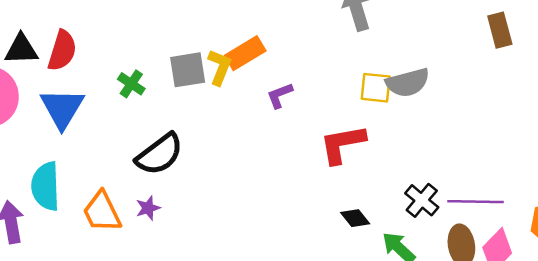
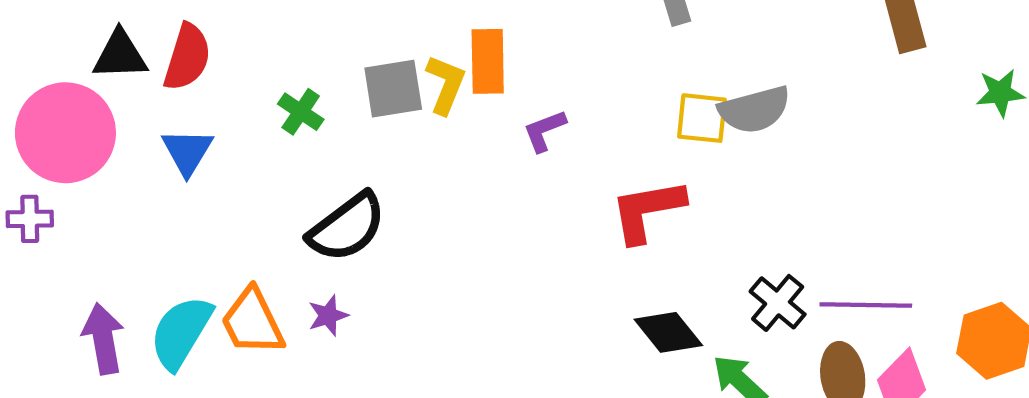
orange rectangle: (245, 53) -> (488, 61), turned -60
blue triangle: (62, 108) -> (187, 152), size x0.7
cyan semicircle: (46, 186) -> (181, 332), moved, turned 33
black diamond: (355, 218) -> (668, 332), size x1.4

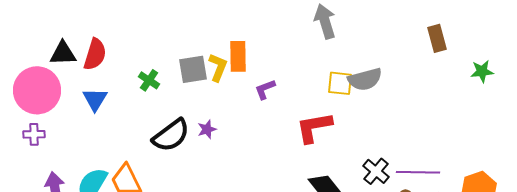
purple cross: (30, 219) -> (34, 134), moved
purple star: (328, 316) -> (207, 129), moved

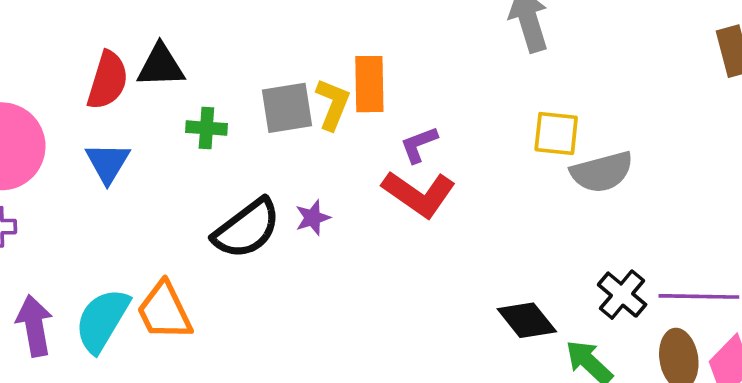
black triangle: (63, 53) -> (161, 66), moved
gray semicircle: (365, 79) -> (602, 172), moved
green cross: (149, 80) -> (206, 128), turned -30
red L-shape: (314, 127) -> (419, 194), moved, turned -135

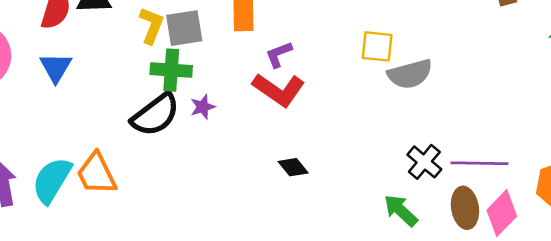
yellow L-shape: (333, 104) -> (151, 25), moved
green cross: (206, 128) -> (171, 70), moved, size x1.4
black diamond: (527, 320) -> (293, 167), moved, size x0.7

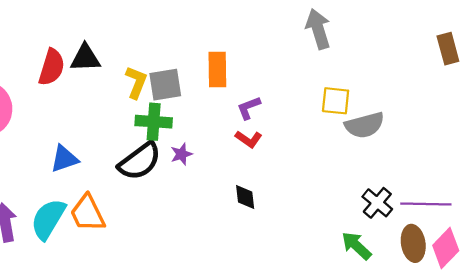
blue triangle: (56, 67) -> (64, 159), moved, turned 40
red L-shape: (279, 90) -> (249, 139), size x0.6
black diamond: (293, 167) -> (245, 197), moved, turned 32

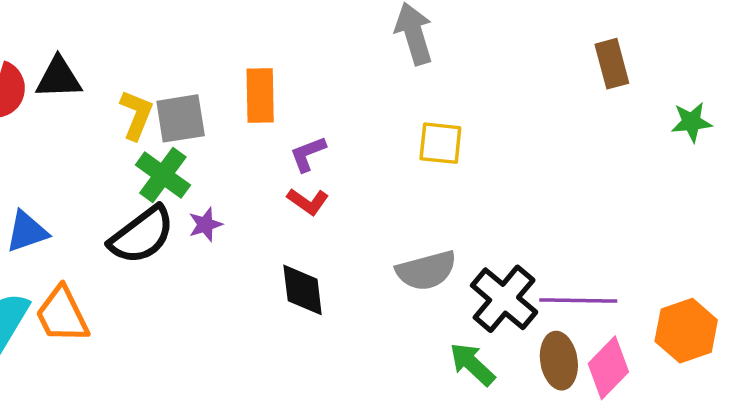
green cross: (154, 122) -> (163, 175), turned 32
gray semicircle: (365, 125) -> (426, 270), moved
black diamond: (245, 197) -> (303, 290), size x1.4
black cross: (377, 203) -> (504, 299), size x1.4

